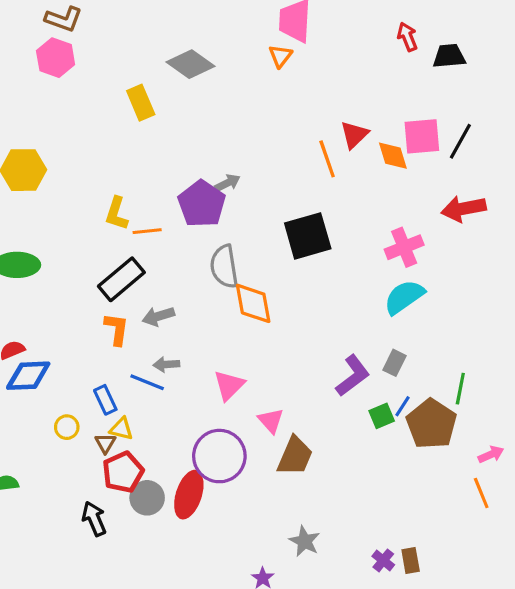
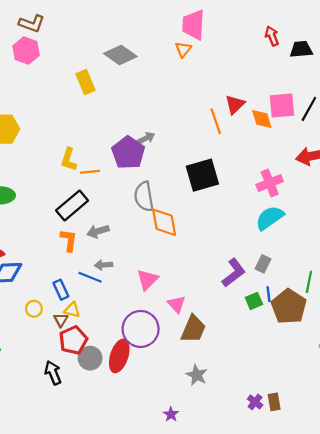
blue line: (403, 406) -> (269, 294), turned -40
gray star: (305, 541) -> (197, 375), moved

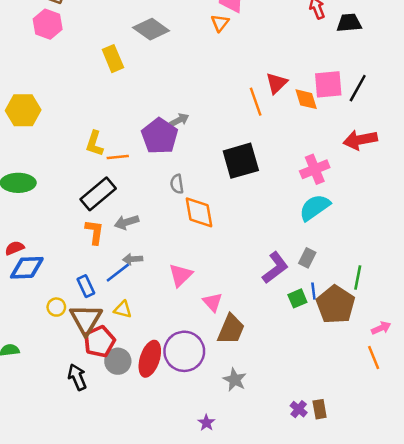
gray semicircle: (144, 196) -> (177, 184), size x0.6
blue line: (90, 277) -> (118, 273), turned -60
yellow triangle: (72, 310) -> (123, 310), moved
brown triangle: (61, 320) -> (86, 319), size x2.0
purple circle: (141, 329) -> (184, 351), moved

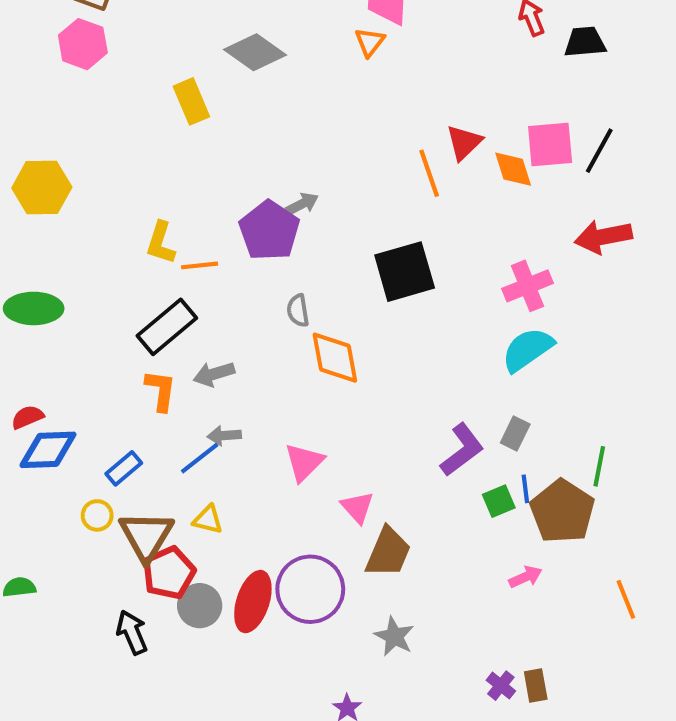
blue rectangle: (86, 286) -> (124, 468), moved, turned 75
pink arrow: (381, 328) -> (525, 577), moved

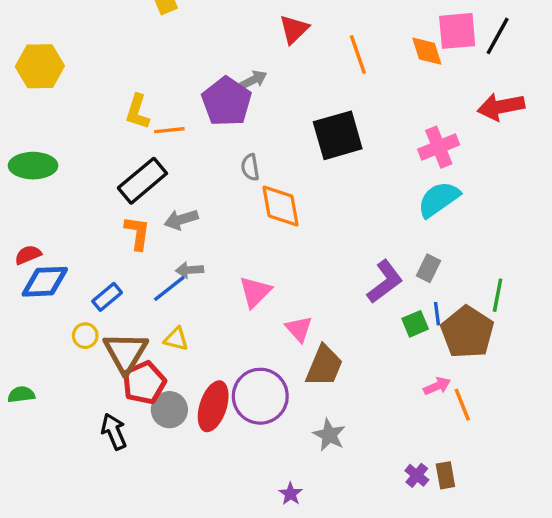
red triangle: (464, 142) -> (294, 29), moved
orange line: (626, 599) -> (462, 405), moved

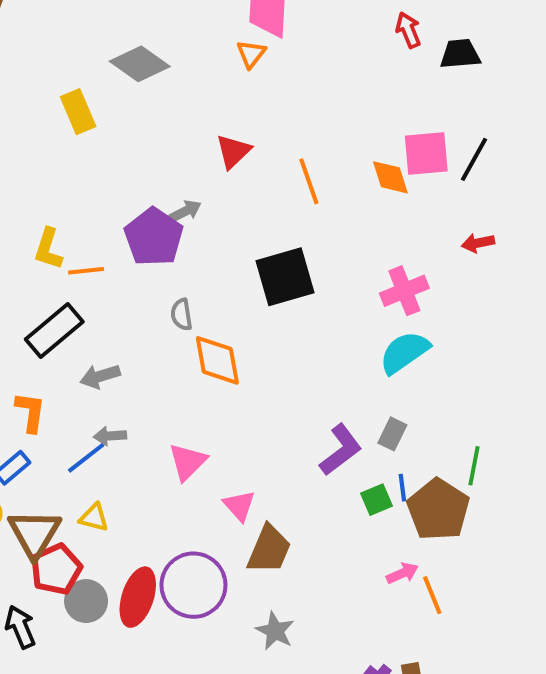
red arrow: (501, 107) -> (478, 243), size x0.6
orange L-shape: (137, 233) -> (30, 412), moved

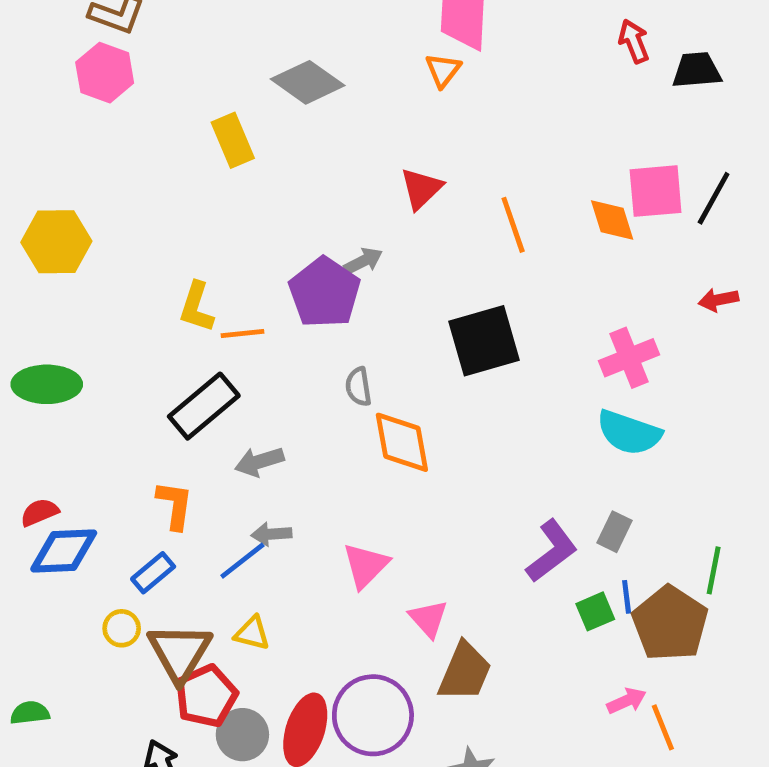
cyan semicircle: (404, 352) -> (629, 433), turned -126

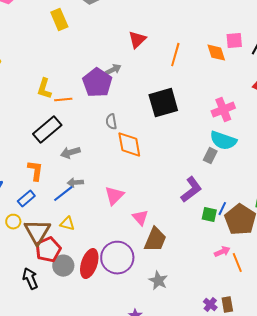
pink square: (656, 191) -> (234, 41), size x0.7
orange line: (513, 225) -> (175, 55), turned 35
gray rectangle: (615, 532) -> (210, 156), moved
blue line: (627, 597) -> (222, 209), turned 32
green square: (595, 611) -> (209, 215), turned 35

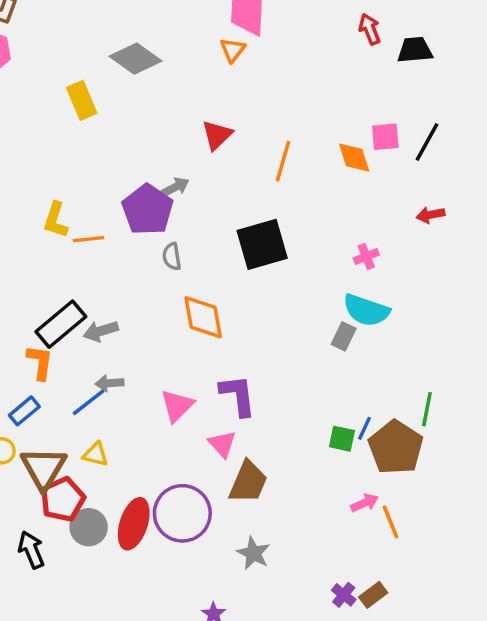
pink cross: (223, 110) -> (366, 256), size x0.6
gray semicircle: (111, 122) -> (172, 256), moved
black rectangle: (47, 130) -> (61, 324), moved
purple L-shape: (191, 190) -> (238, 395), moved, turned -60
brown rectangle: (227, 305) -> (373, 595), turned 63

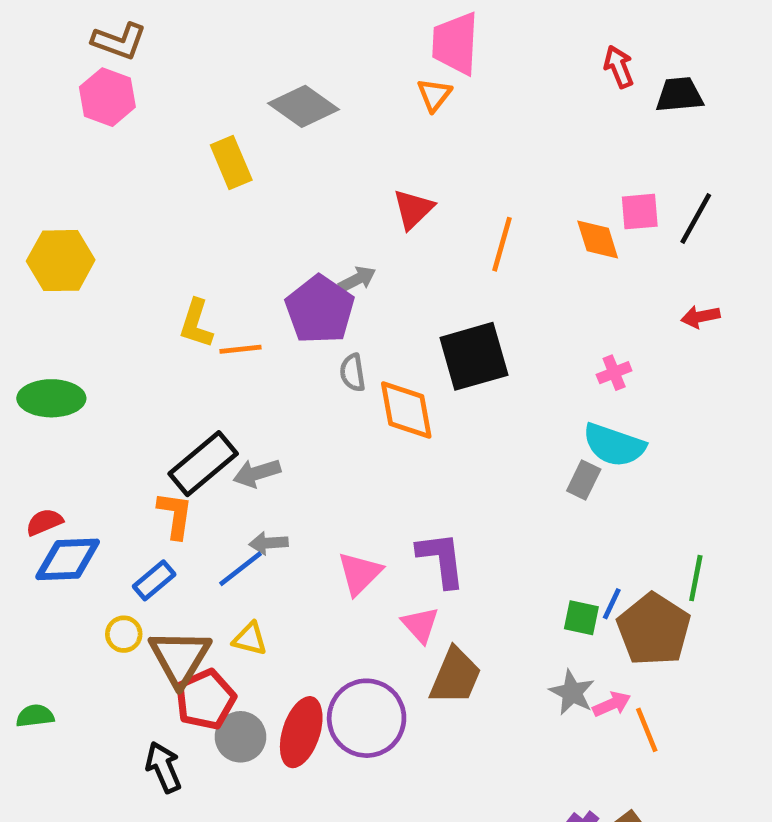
orange diamond: (203, 317) -> (406, 410), moved
gray star: (253, 553) -> (572, 692), moved

